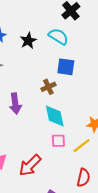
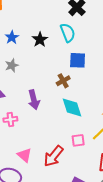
cyan semicircle: (58, 36) -> (68, 33), turned 42
pink square: (58, 141) -> (78, 140), moved

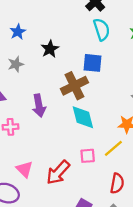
cyan semicircle: (68, 33) -> (102, 29), moved
black star: (40, 39) -> (50, 49), moved
brown cross: (63, 81) -> (74, 86), size x1.6

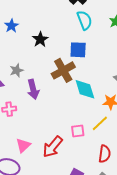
gray star: (16, 64) -> (17, 70), moved
cyan diamond: (83, 117) -> (85, 89), moved
pink triangle: (24, 169) -> (23, 145), turned 35

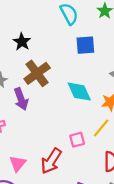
blue square: (78, 50) -> (85, 45), moved
brown cross: (63, 70) -> (37, 73), moved

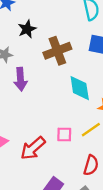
black star: (22, 42) -> (27, 29), moved
brown cross: (37, 73) -> (57, 51), moved

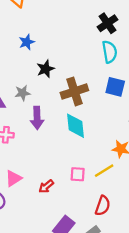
cyan diamond: (80, 88) -> (76, 126), moved
red arrow: (33, 148) -> (46, 186), size x0.6

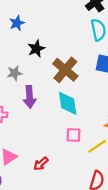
brown cross: (74, 91) -> (65, 70), turned -30
pink square: (78, 174) -> (73, 135), moved

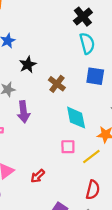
brown cross: (65, 70) -> (57, 84), size x0.7
cyan diamond: (68, 103) -> (76, 118), moved

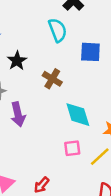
cyan semicircle: (87, 43) -> (58, 30), moved
blue square: (95, 76) -> (90, 52), moved

